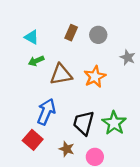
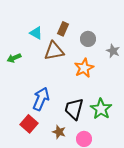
gray circle: (98, 35) -> (88, 39), moved
cyan triangle: (32, 37) -> (36, 33), moved
green arrow: (36, 61) -> (14, 58), moved
brown triangle: (61, 74) -> (54, 51), moved

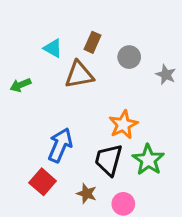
orange star: (84, 68) -> (123, 125), moved

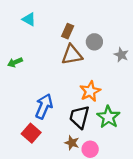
cyan triangle: (53, 48) -> (29, 19), moved
brown triangle: (79, 75) -> (72, 55), moved
brown star: (87, 194) -> (72, 143), moved

